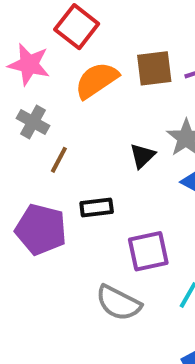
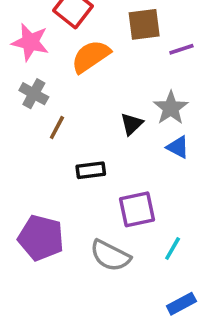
brown square: (154, 68) -> (144, 24), moved
purple pentagon: (41, 229) -> (41, 238), moved

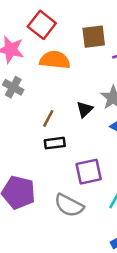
orange semicircle: (91, 56) -> (55, 60), turned 40
brown line: (57, 128) -> (48, 118), moved

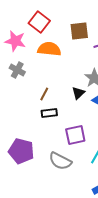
black triangle: (85, 109) -> (78, 93), moved

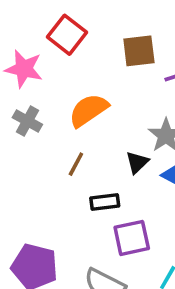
orange semicircle: (49, 49) -> (89, 110), moved, turned -40
black rectangle: (49, 113) -> (105, 202), moved

